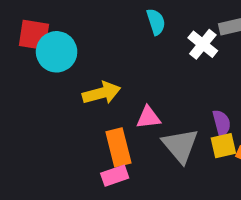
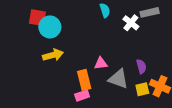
yellow arrow: (102, 93) -> (53, 55), moved
gray triangle: (180, 146) -> (118, 79), turned -30
yellow square: (223, 146) -> (142, 89), moved

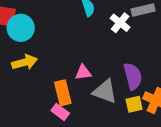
purple semicircle: (141, 66) -> (133, 76), size x1.5
pink rectangle: (82, 96) -> (60, 112), turned 56

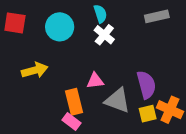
white cross: (120, 23) -> (104, 35), moved
cyan circle: (21, 28) -> (60, 27), moved

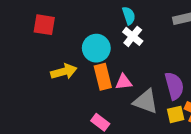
cyan circle: (60, 27) -> (96, 48), moved
orange rectangle: (74, 102) -> (103, 77), moved

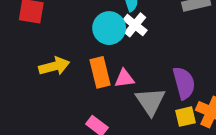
cyan circle: (96, 48) -> (109, 28), moved
gray triangle: (146, 101) -> (150, 101), turned 36

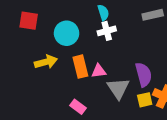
white cross: (135, 25) -> (107, 31), turned 36
cyan circle: (109, 28) -> (67, 33), moved

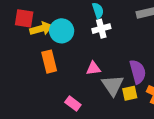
yellow arrow: (46, 62) -> (41, 29), moved
orange rectangle: (80, 67) -> (49, 62), moved
yellow square: (145, 100) -> (130, 93), moved

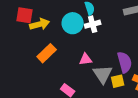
cyan circle: (62, 31) -> (73, 23), moved
orange rectangle: (49, 62) -> (47, 53), turned 60

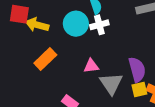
yellow arrow: (40, 24) -> (37, 25), turned -150
yellow square: (118, 81) -> (139, 90), moved

